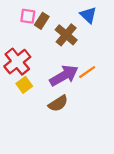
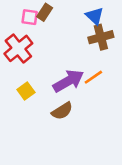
brown rectangle: (42, 21) -> (45, 12), moved
brown cross: (66, 35) -> (101, 37), moved, turned 35
red cross: (17, 62) -> (18, 48), moved

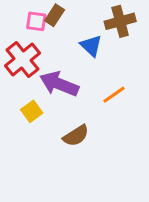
blue triangle: (95, 16) -> (91, 46), moved
brown cross: (101, 37) -> (120, 21), moved
purple arrow: (68, 81) -> (59, 84), moved, turned -128

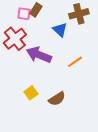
yellow square: (32, 111) -> (31, 93), moved
brown semicircle: (76, 136) -> (57, 99), moved

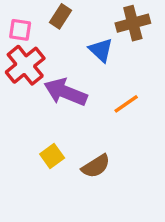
pink square: (24, 14) -> (20, 30), moved

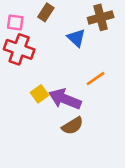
red cross: (25, 65) -> (19, 49), turned -32
purple arrow: (66, 92) -> (65, 99), moved
yellow square: (52, 156) -> (39, 94), moved

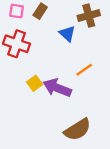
pink square: (15, 23) -> (17, 11), moved
brown semicircle: (73, 126) -> (77, 130), moved, size x1.4

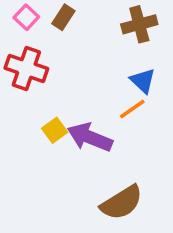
pink square: (17, 11) -> (26, 17), turned 35
blue triangle: (67, 34) -> (143, 81), moved

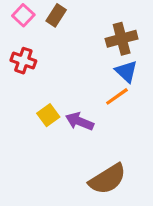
brown cross: (139, 24) -> (122, 39), moved
red cross: (26, 68) -> (23, 61), size x0.7
purple arrow: (90, 137) -> (79, 121), size x0.7

